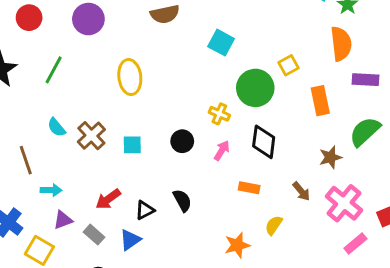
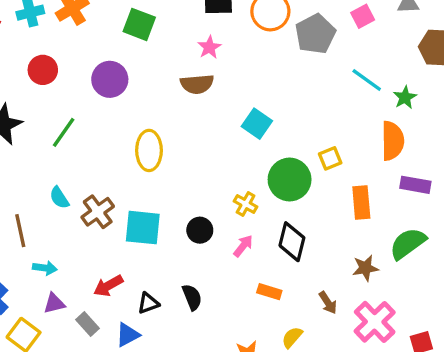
cyan square: (132, 145) -> (143, 228), size x1.6

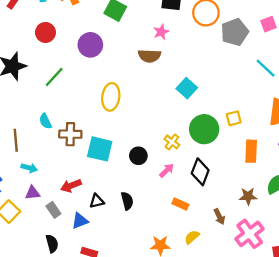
brown cross: (98, 212) -> (70, 134), turned 30

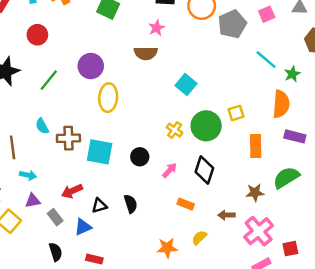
purple circle: (90, 45) -> (91, 66), moved
yellow cross: (172, 142) -> (175, 130), moved
brown arrow: (219, 217) -> (227, 215), turned 119

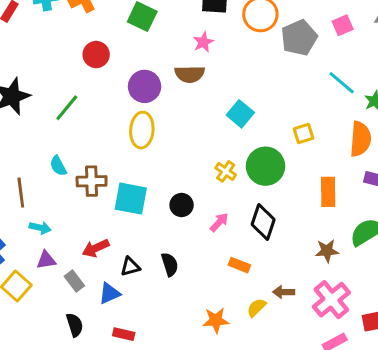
red circle: (37, 35) -> (96, 55), moved
purple circle: (91, 66) -> (145, 86), moved
yellow square: (236, 113) -> (303, 134), moved
brown arrow: (227, 215) -> (284, 292), moved

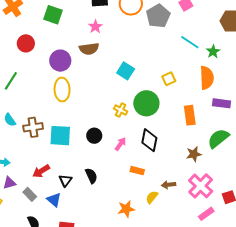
black triangle: (130, 267) -> (65, 180), turned -32
blue triangle: (109, 293) -> (54, 200), turned -49

